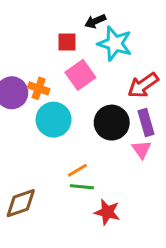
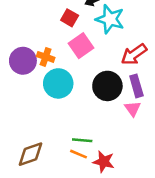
red square: (67, 42) -> (70, 18), turned 30
orange line: (77, 170) -> (78, 154), moved, turned 54

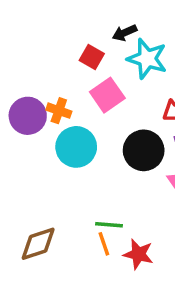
orange line: (78, 154) -> (104, 244), turned 48

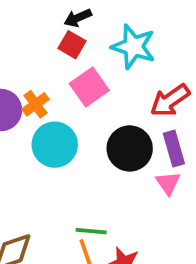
black arrow: (125, 33) -> (78, 18), moved
orange cross: (59, 111) -> (36, 104), turned 35

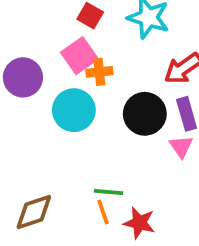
pink square: (89, 87) -> (79, 56), moved
orange cross: (36, 104) -> (99, 72), moved, turned 30

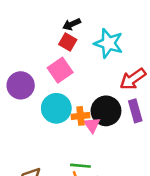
orange cross: (99, 72) -> (81, 116), moved
pink triangle: (181, 147) -> (92, 125), moved

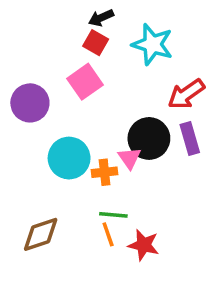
cyan circle: (56, 108) -> (69, 158), moved
orange cross: (81, 116) -> (105, 172), moved

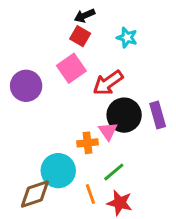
cyan star: (152, 44) -> (127, 38), size x0.6
red arrow: (186, 94) -> (108, 83), moved
cyan circle: (69, 158) -> (58, 171), moved
green line: (113, 215) -> (114, 172), moved, turned -45

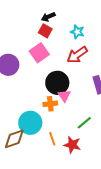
red arrow: (108, 83) -> (77, 55), moved
black circle: (124, 115) -> (57, 83), moved
green line: (114, 172) -> (84, 123), moved

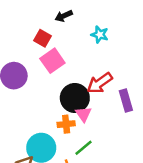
red square: (45, 31) -> (42, 38), moved
red arrow: (77, 55) -> (100, 83), moved
green line: (84, 123) -> (84, 148), moved

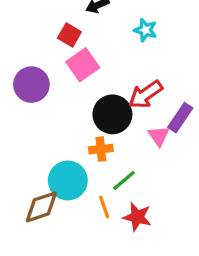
purple rectangle: (126, 100) -> (180, 118), turned 50
pink triangle: (84, 114) -> (159, 136), moved

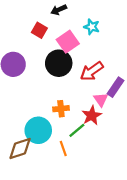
pink square: (83, 65) -> (68, 42), moved
black circle: (112, 114) -> (59, 63), moved
red star: (137, 217) -> (92, 116), moved, turned 30

